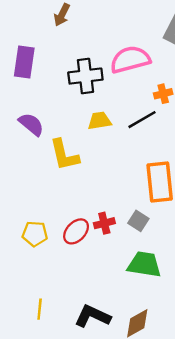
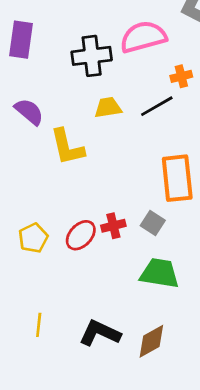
yellow pentagon: (35, 234) -> (33, 238), turned -30

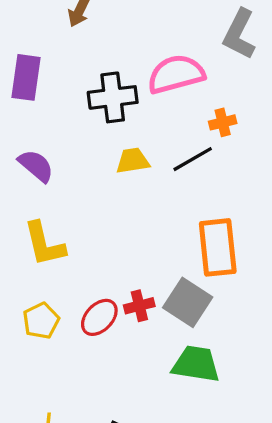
yellow L-shape: (67, 147) -> (44, 244), moved
gray square: (153, 223) -> (188, 302), size x1.6

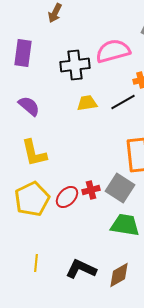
yellow pentagon: (41, 321) -> (32, 199), size x1.6

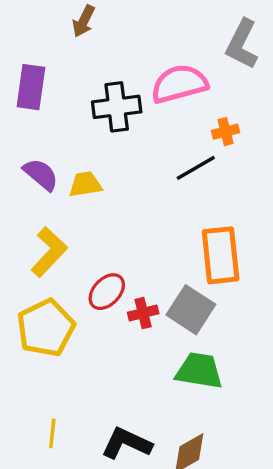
yellow trapezoid: (87, 103) -> (85, 184), moved
yellow L-shape: (34, 153) -> (49, 252), turned -124
red ellipse: (67, 197) -> (107, 292), moved

